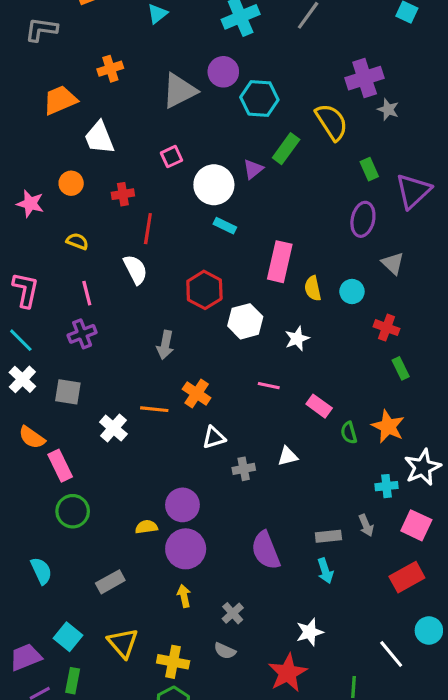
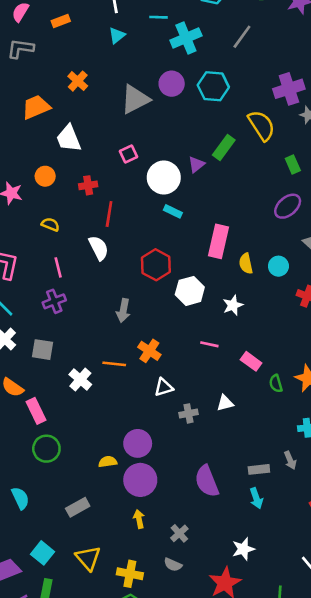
orange cross: (110, 69) -> (78, 81), turned -30
cyan hexagon: (259, 98) -> (213, 86), moved
purple ellipse: (363, 219) -> (288, 206), turned 36

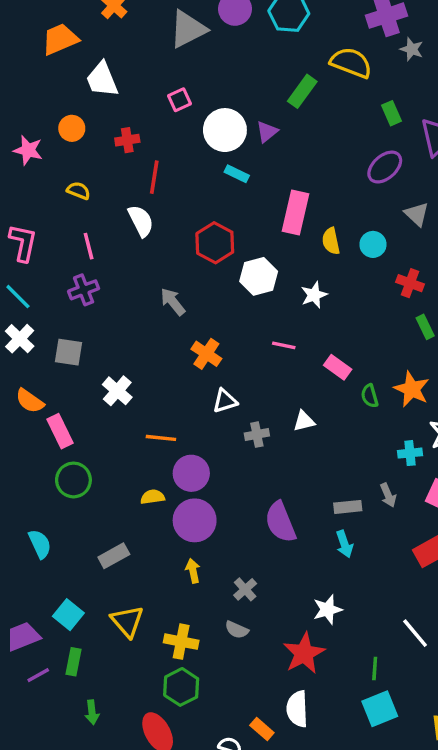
yellow semicircle: (262, 125) -> (351, 63), turned -36
purple triangle: (196, 164) -> (267, 132), moved
gray arrow: (123, 310) -> (173, 302), turned 130
orange line: (114, 364) -> (161, 438), moved

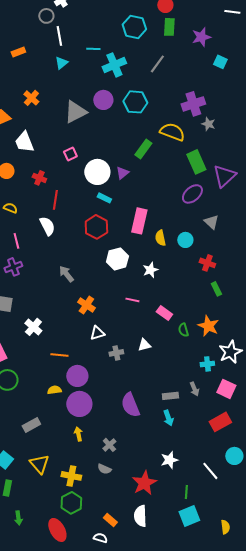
green rectangle: (391, 113) -> (196, 162), size x1.6
red cross: (127, 140) -> (39, 178), turned 32
red hexagon: (215, 243) -> (96, 227), moved
white star: (328, 610) -> (169, 460), moved
orange rectangle: (262, 729) -> (110, 520), moved

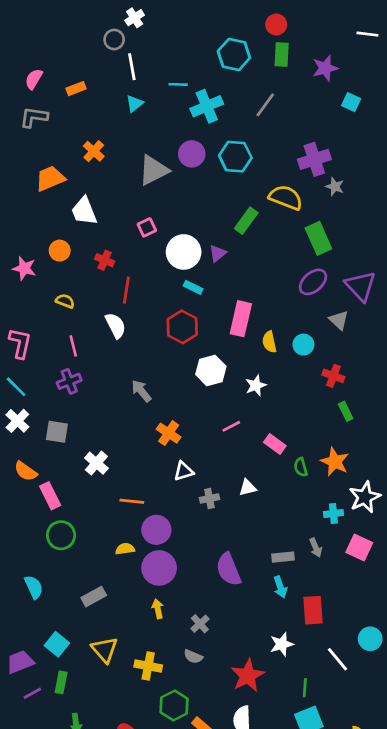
purple triangle: (224, 176) -> (361, 286), moved, turned -30
pink line: (132, 300) -> (231, 426), turned -40
red rectangle: (220, 422) -> (313, 610), moved, turned -65
green hexagon: (71, 503) -> (174, 706), moved

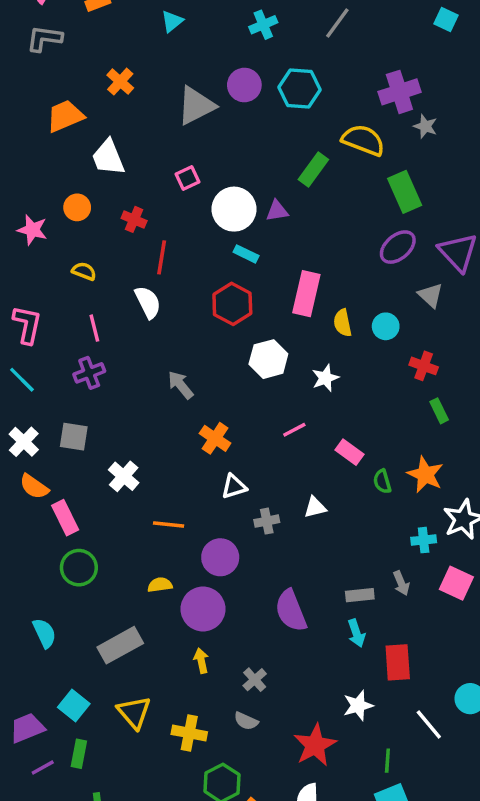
cyan cross: (207, 106) -> (263, 25), size x0.7
purple triangle: (218, 253) -> (277, 211), turned 30
white cross: (17, 421) -> (24, 442), moved
purple circle: (156, 530) -> (220, 557), moved
gray rectangle: (94, 597) -> (120, 645), size x1.4

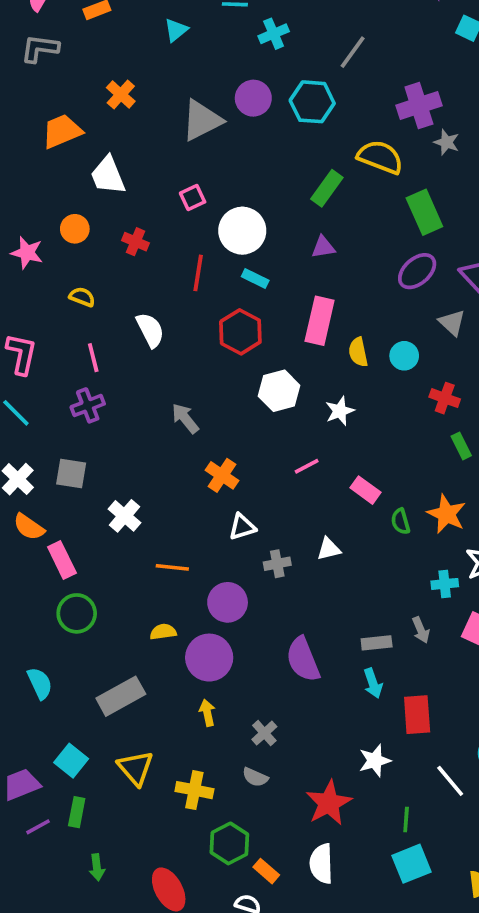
gray line: (337, 23) -> (353, 52), moved
purple triangle: (277, 211) -> (323, 247), moved
red line: (162, 257) -> (198, 273), moved

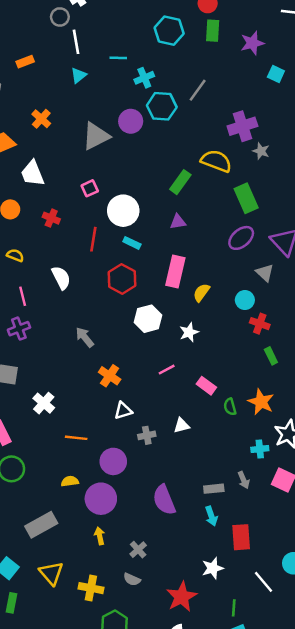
cyan hexagon: (312, 102) -> (162, 106), moved
yellow semicircle: (358, 352) -> (201, 293), turned 48
cyan circle: (404, 356) -> (245, 300), moved

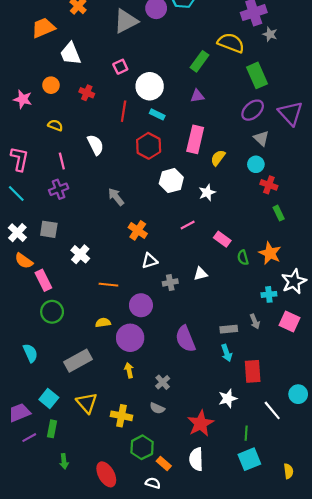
gray triangle: (265, 273) -> (261, 138), moved

